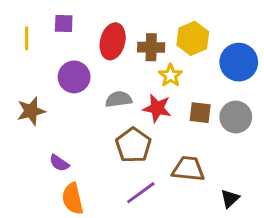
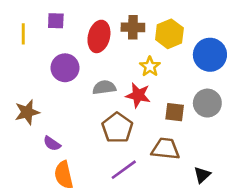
brown cross: (151, 47) -> (133, 27), moved
brown star: (31, 111) -> (27, 112), moved
brown square: (200, 113) -> (175, 112), moved

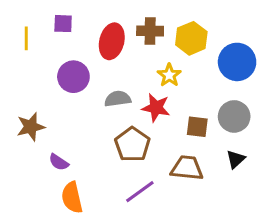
black triangle: (202, 175) -> (236, 159), moved

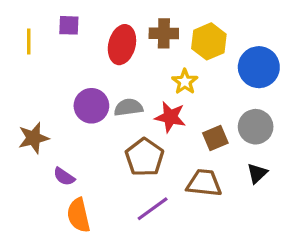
purple circle: (73, 77) -> (91, 106), moved
brown square: (197, 127) -> (215, 138), turned -30

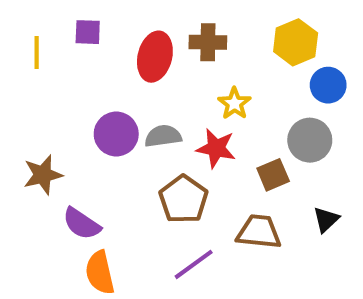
yellow hexagon: (209, 41) -> (296, 42), moved
blue circle: (259, 67) -> (328, 85), size x0.7
gray circle: (256, 127) -> (310, 140), moved
purple semicircle: (64, 177) -> (82, 224), size x1.4

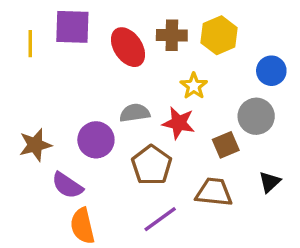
purple square: (88, 32) -> (72, 27), size x1.6
yellow hexagon: (296, 42) -> (219, 35), moved
red ellipse: (155, 57) -> (128, 47), turned -48
purple circle: (116, 134) -> (96, 140), moved

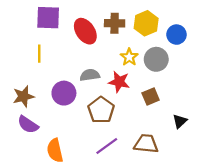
yellow line: (30, 44) -> (39, 54), moved
blue circle: (271, 71) -> (176, 35), moved
gray circle: (256, 116) -> (156, 59), moved
purple semicircle: (67, 185) -> (28, 125), moved
brown trapezoid: (214, 192) -> (146, 144), moved

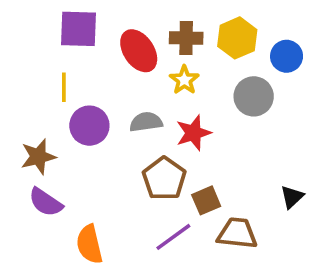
yellow star: (129, 57) -> (184, 80), moved
red star: (119, 82) -> (193, 133), turned -30
purple circle: (64, 93) -> (89, 126), moved
brown square: (151, 96) -> (206, 200), moved

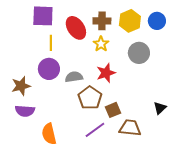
blue circle: (287, 56) -> (157, 21), moved
yellow line: (64, 87) -> (51, 43), moved
gray semicircle: (146, 122) -> (74, 77), moved
purple semicircle: (46, 202) -> (25, 111), turned -30

